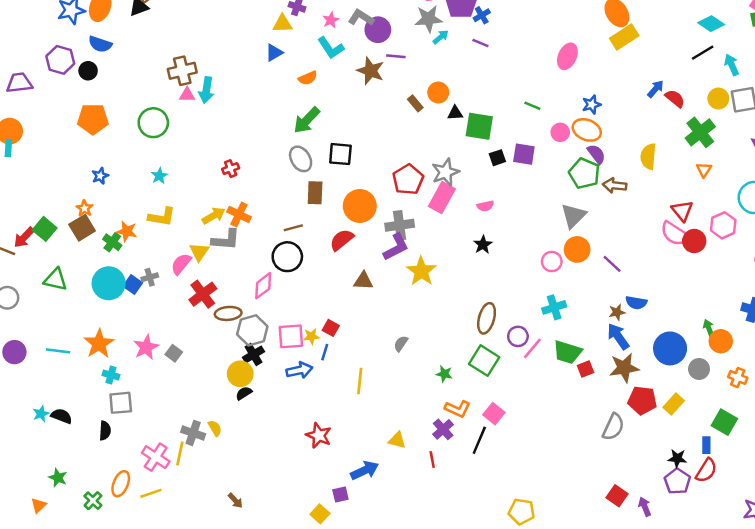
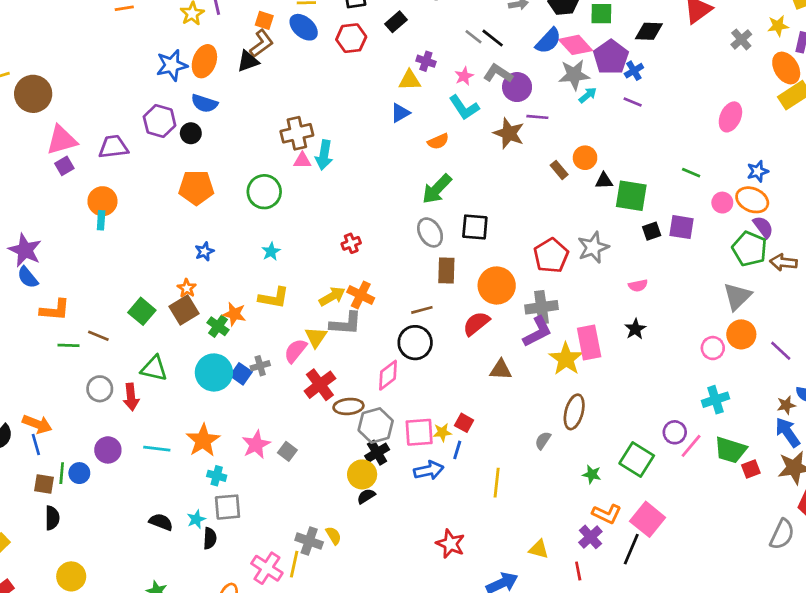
pink rectangle: (442, 198) -> (589, 343), moved, turned -40
red arrow: (24, 237) -> (131, 397), moved, turned -50
brown ellipse: (487, 318) -> (574, 412), moved
cyan star: (41, 414) -> (196, 519), moved
pink square: (494, 414) -> (648, 519), size x1.4

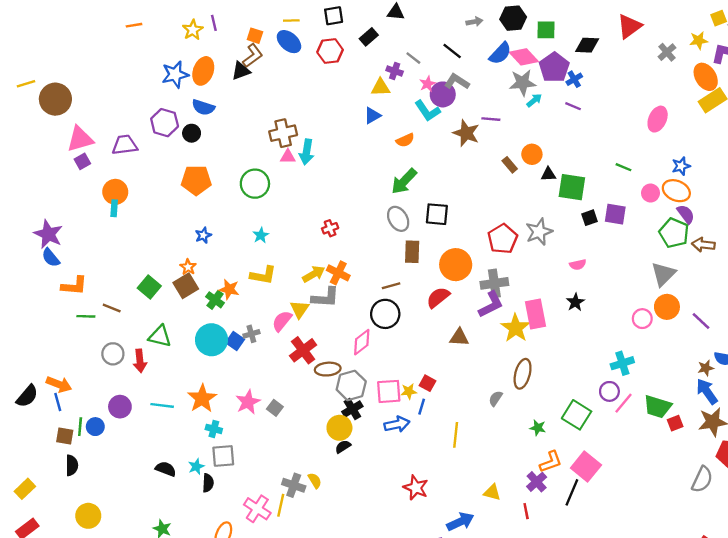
gray line: (474, 37) -> (413, 58), moved
purple circle: (517, 87) -> (443, 94), moved
cyan cross: (716, 400) -> (622, 363), moved
orange L-shape: (607, 514) -> (551, 462), turned -45

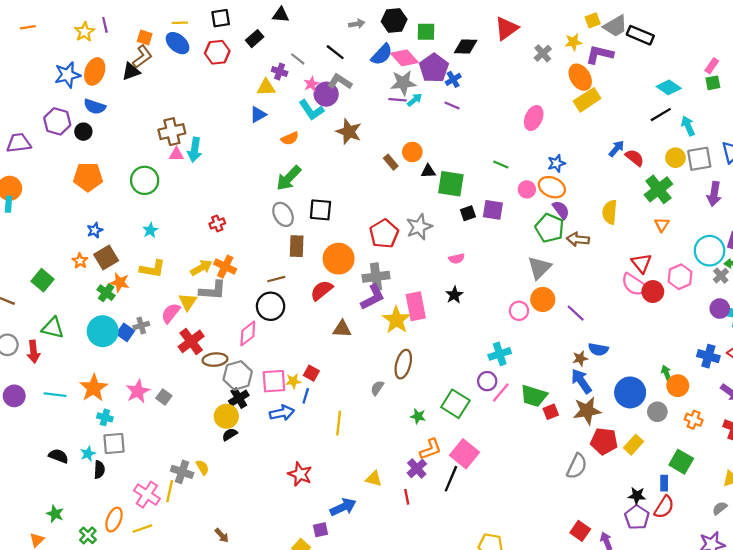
purple line: (491, 119) -> (398, 100), moved
brown square: (186, 286) -> (106, 257), moved

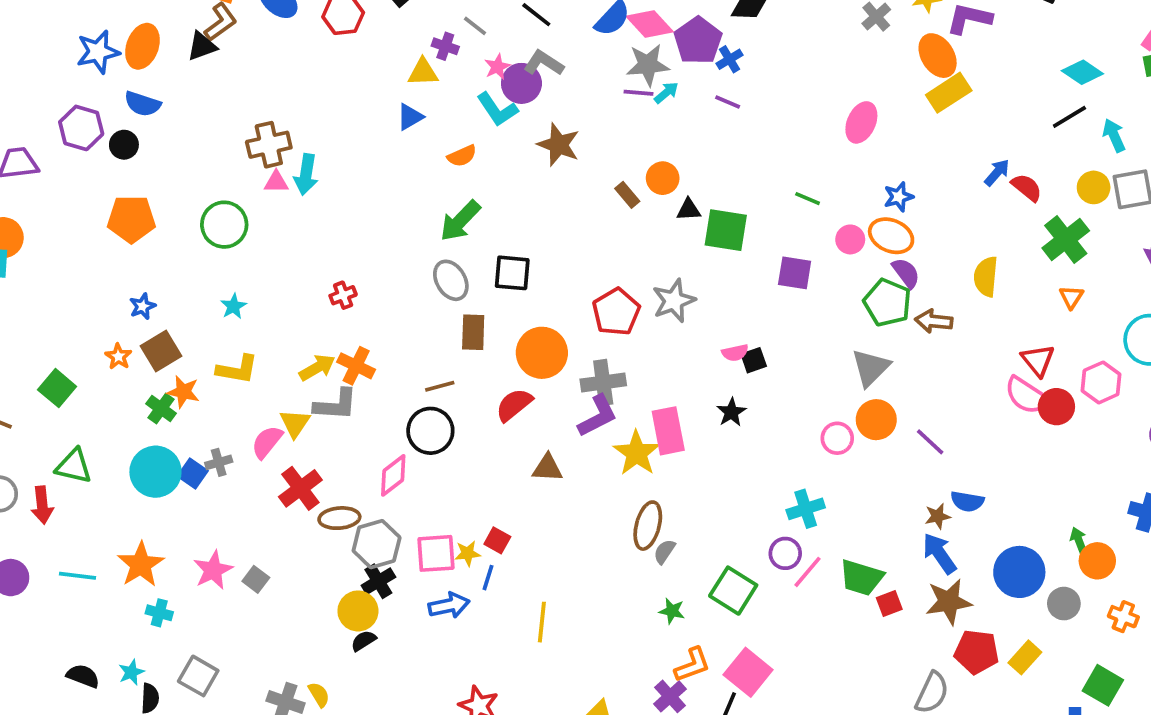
black square: (468, 213) -> (754, 360), moved
gray semicircle: (377, 388) -> (664, 552), moved
gray square: (114, 444) -> (198, 676), moved, turned 35

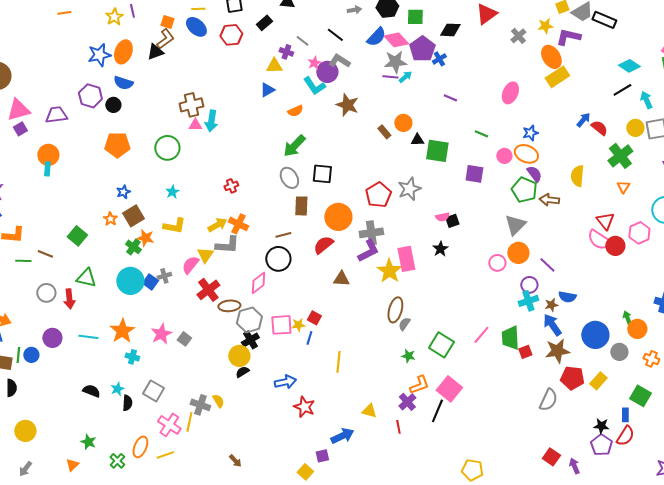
purple line: (728, 102) -> (450, 98), moved
cyan cross: (806, 509) -> (528, 301), moved
purple circle: (785, 553) -> (529, 285), moved
green trapezoid: (861, 578) -> (510, 338), turned 70
blue arrow: (449, 605) -> (285, 382), moved

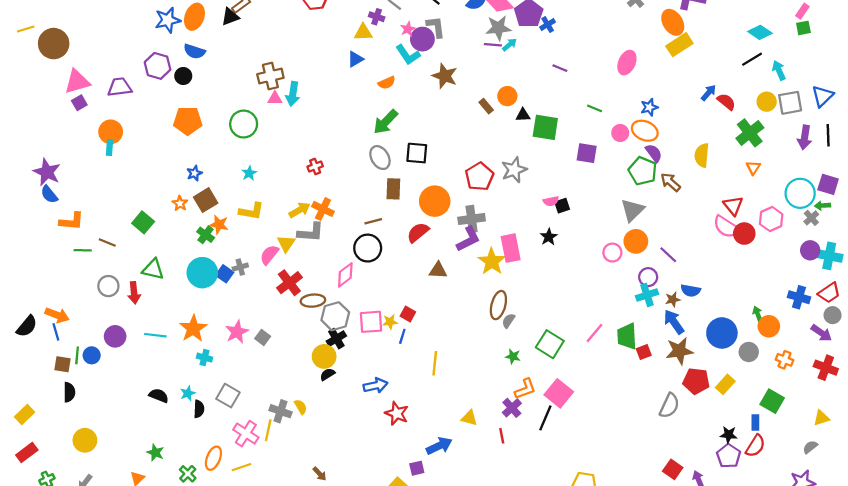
gray L-shape: (339, 61) -> (436, 27), turned 50
brown arrow: (549, 200) -> (670, 182), turned 36

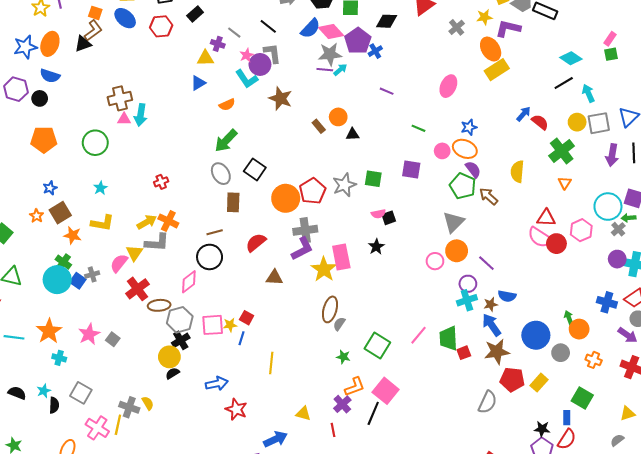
green square: (545, 127) -> (373, 179), moved, size x0.7
black square: (417, 153) -> (255, 169), turned 30
orange circle: (435, 201) -> (286, 198), moved
red triangle: (733, 206) -> (546, 218), turned -48
green cross: (206, 235) -> (63, 262), moved

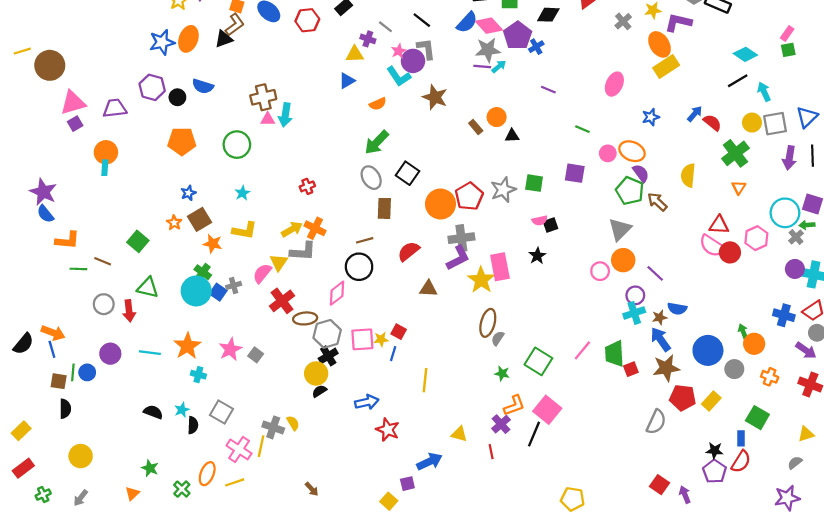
blue semicircle: (50, 76) -> (203, 86), moved
blue star: (469, 127) -> (651, 117), moved

